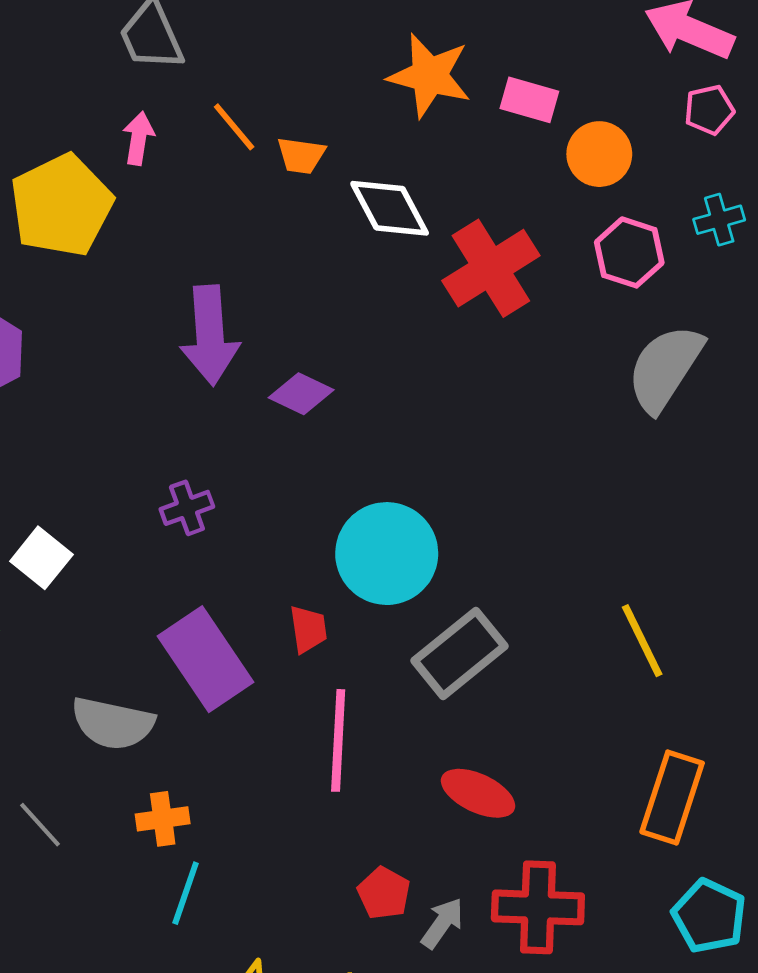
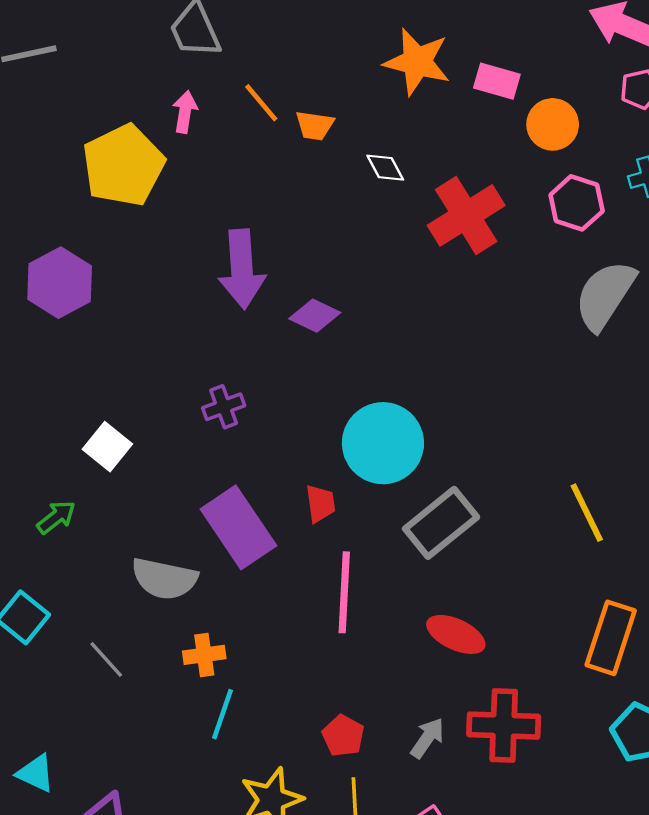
white diamond: (390, 208) -> (385, 168), size x0.6
red pentagon: (384, 893) -> (343, 736), moved

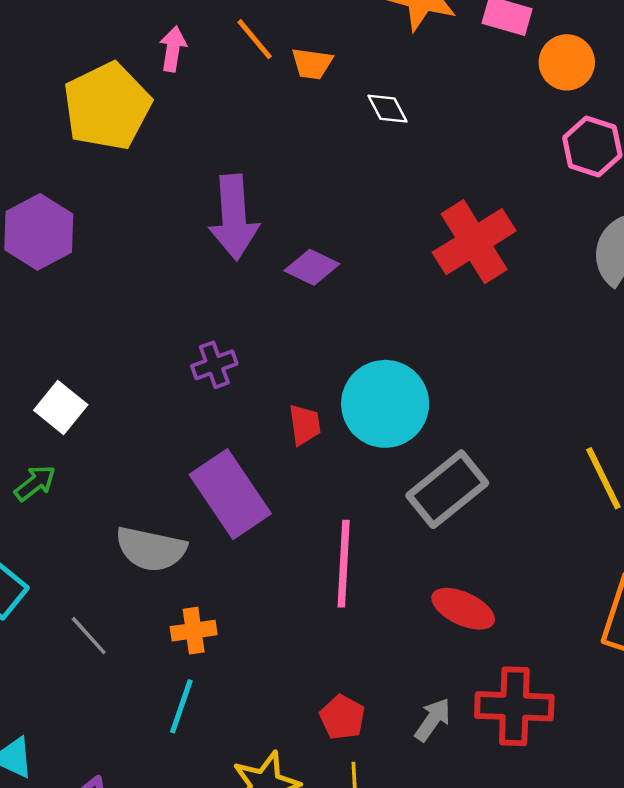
red cross: (466, 215) -> (474, 242), moved
white square: (107, 447) -> (61, 408), moved
red trapezoid: (320, 504) -> (305, 425), moved
cyan line: (222, 714) -> (181, 706), moved

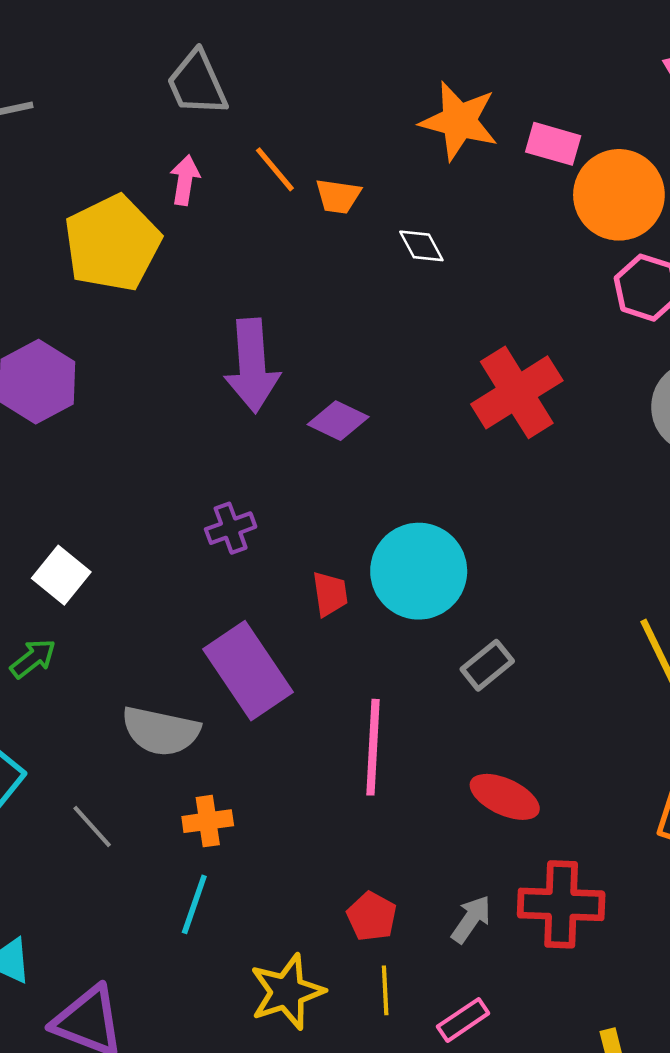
orange circle: (567, 62) -> (619, 195), size x1.5
gray rectangle: (447, 489) -> (487, 665), size x0.6

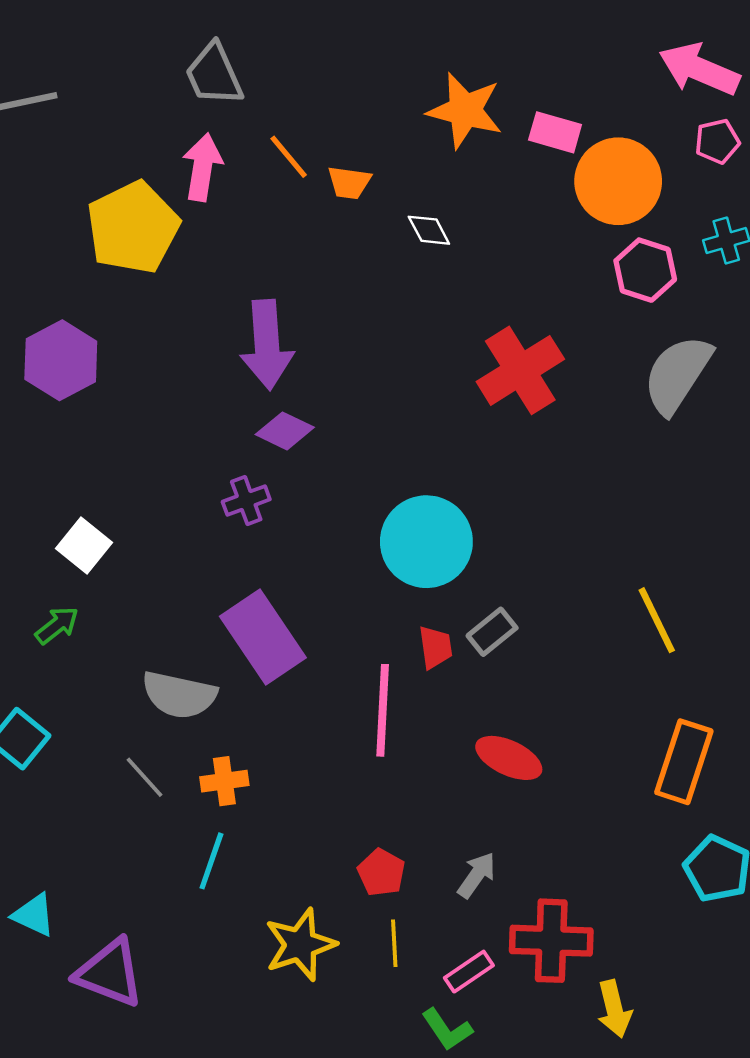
pink arrow: (185, 180) -> (202, 167), size x1.4
purple diamond: (338, 421) -> (285, 431), moved
red trapezoid: (330, 594) -> (435, 647), moved
gray line: (92, 826) -> (145, 777), moved
red cross: (561, 904) -> (551, 941), moved

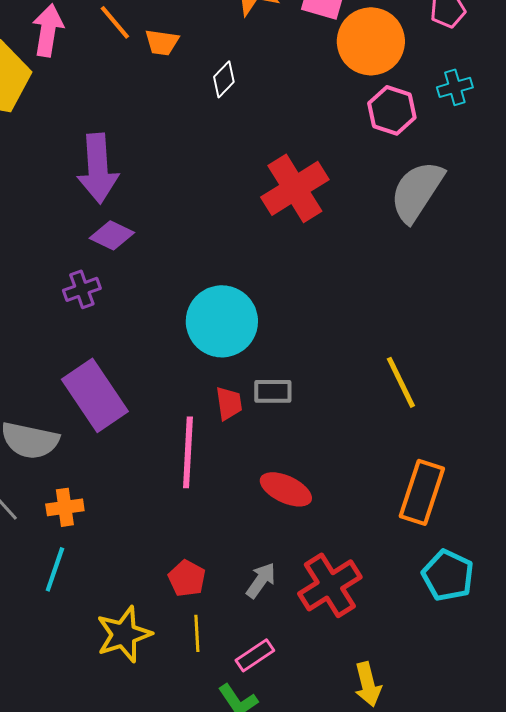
white diamond: (429, 230) -> (224, 79), turned 72
gray rectangle: (492, 632) -> (273, 391), turned 39
red cross: (551, 941) -> (330, 585), moved, turned -34

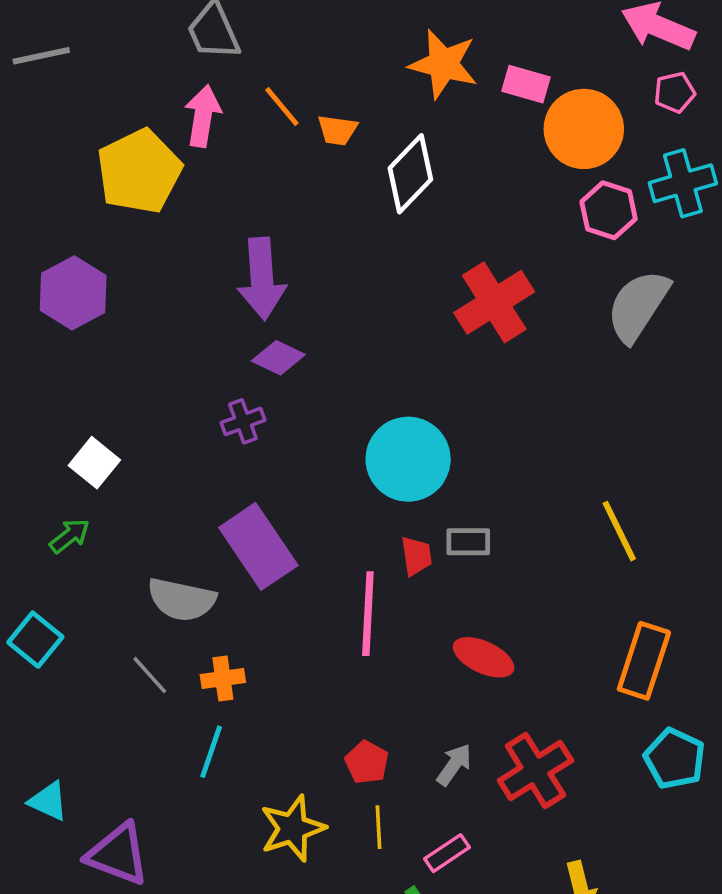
white diamond: (224, 79) -> (410, 174), size x1.8
cyan cross: (455, 87) -> (683, 183), size x1.6

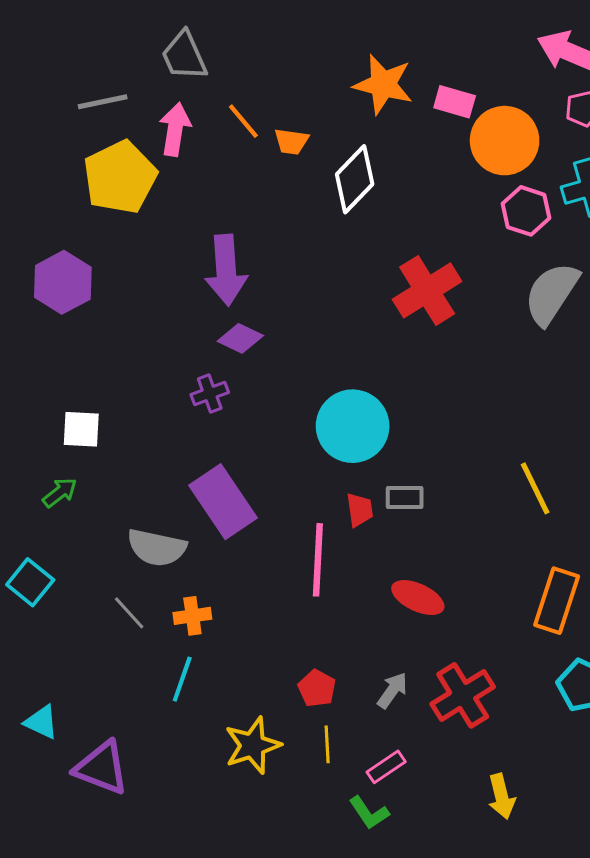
gray line: (41, 56) -> (103, 102), moved
white square: (94, 463) -> (81, 429), turned -36

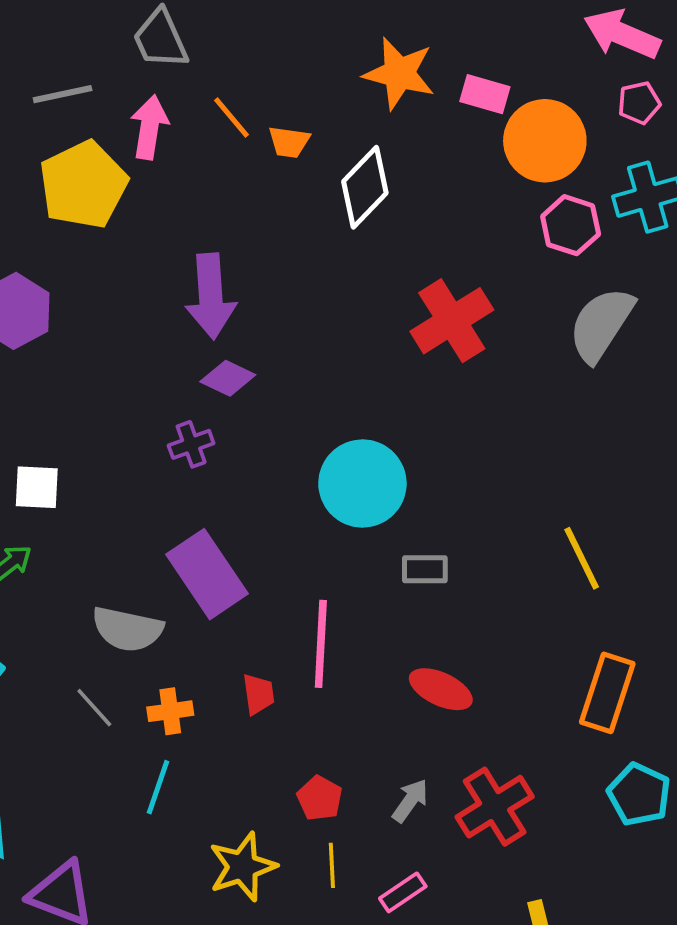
red trapezoid: (360, 510) -> (258, 694), moved

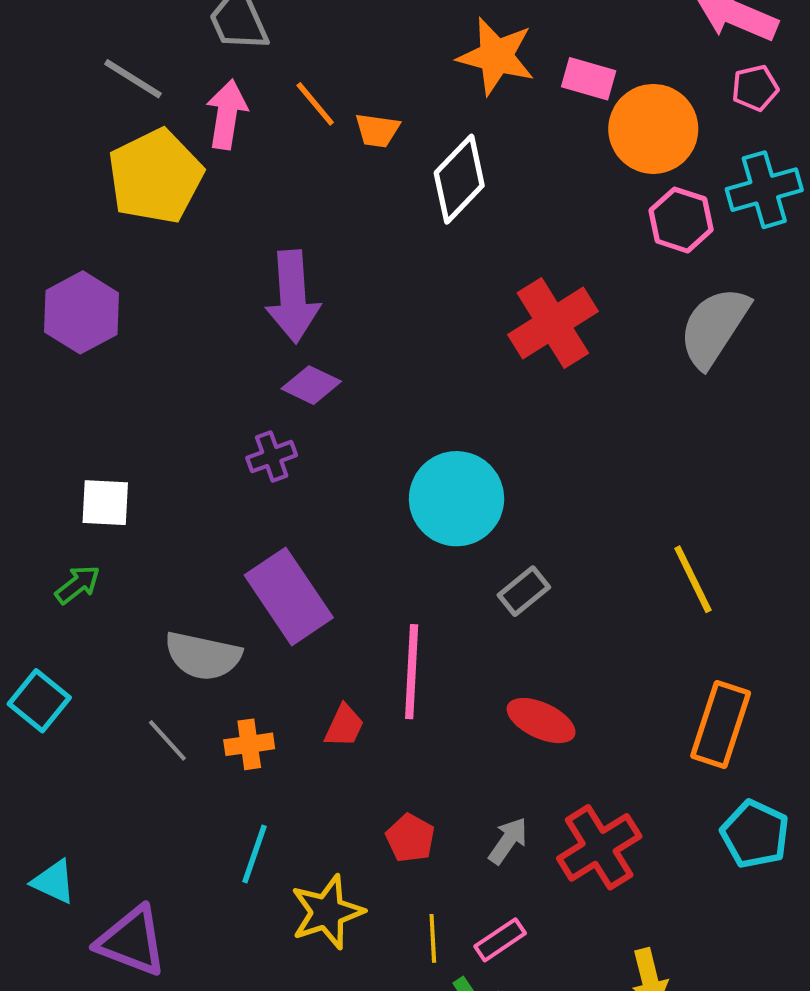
gray line: (63, 94) -> (133, 79), turned 44
gray rectangle: (425, 569) -> (524, 591), turned -39
red trapezoid: (258, 694) -> (344, 726), turned 33
cyan line: (158, 787) -> (254, 854), moved
yellow line: (332, 865) -> (433, 938), moved

